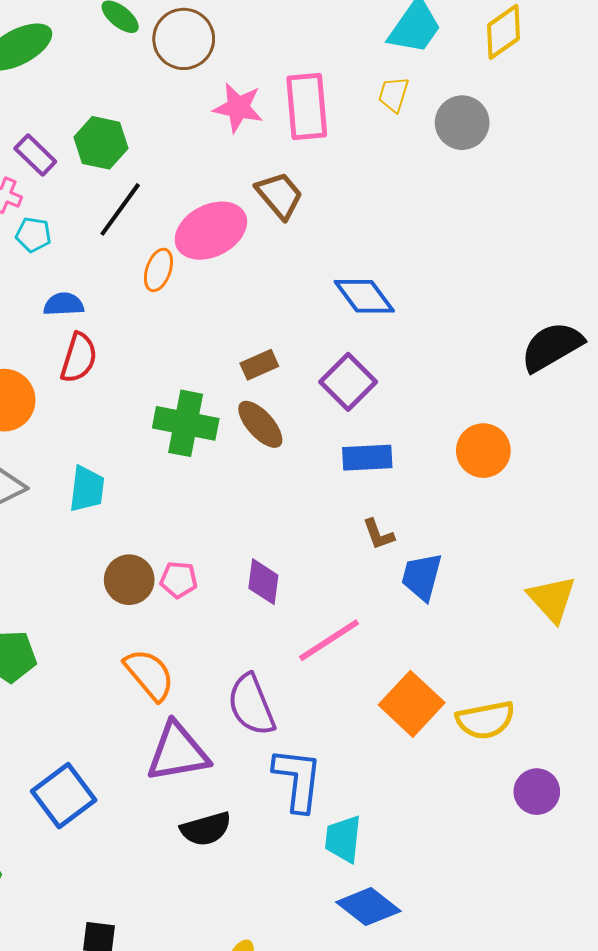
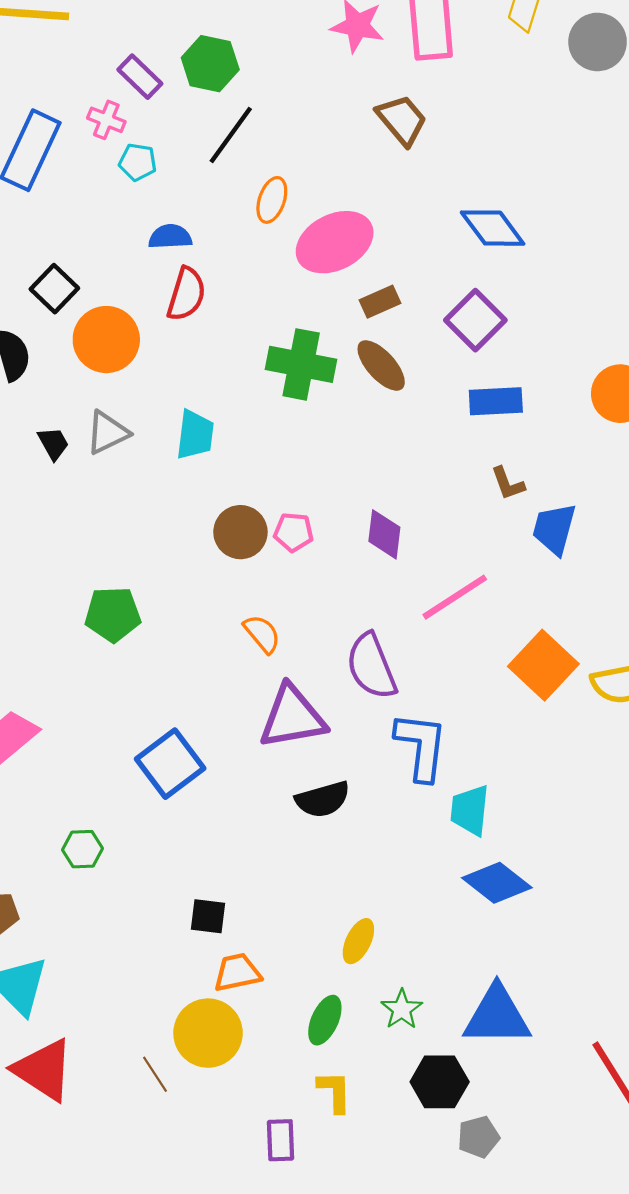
pink ellipse: (211, 231) -> (335, 242), moved
orange semicircle: (149, 675) -> (262, 634), size x0.7

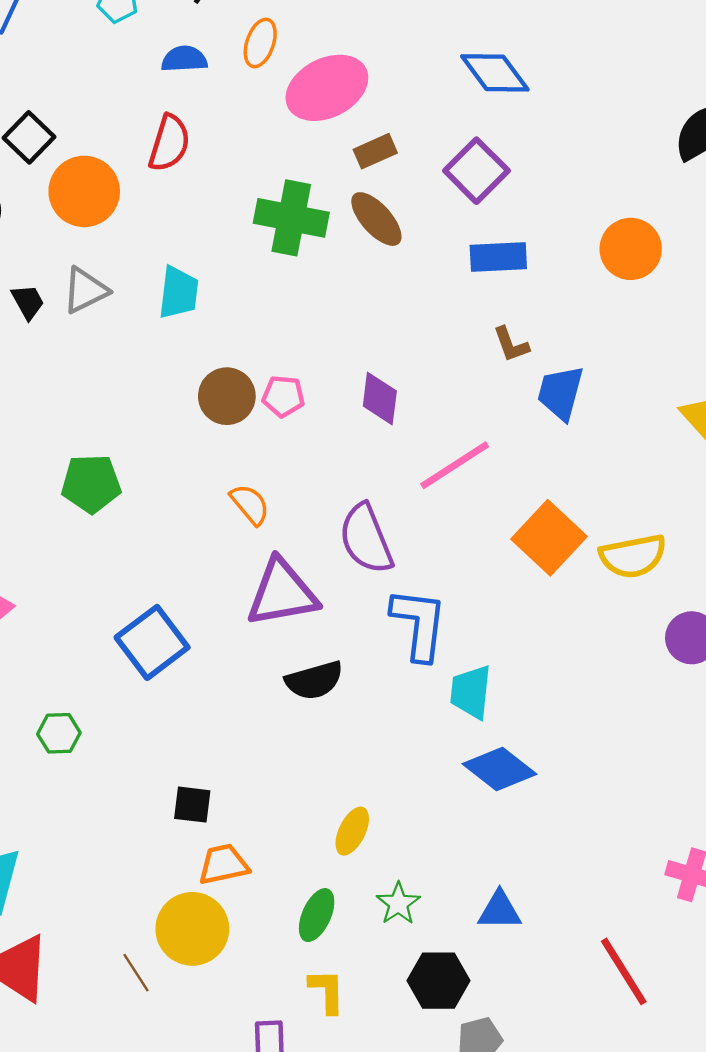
blue semicircle: (170, 237) -> (184, 59), moved
blue triangle: (497, 1016) -> (500, 910), size x0.6

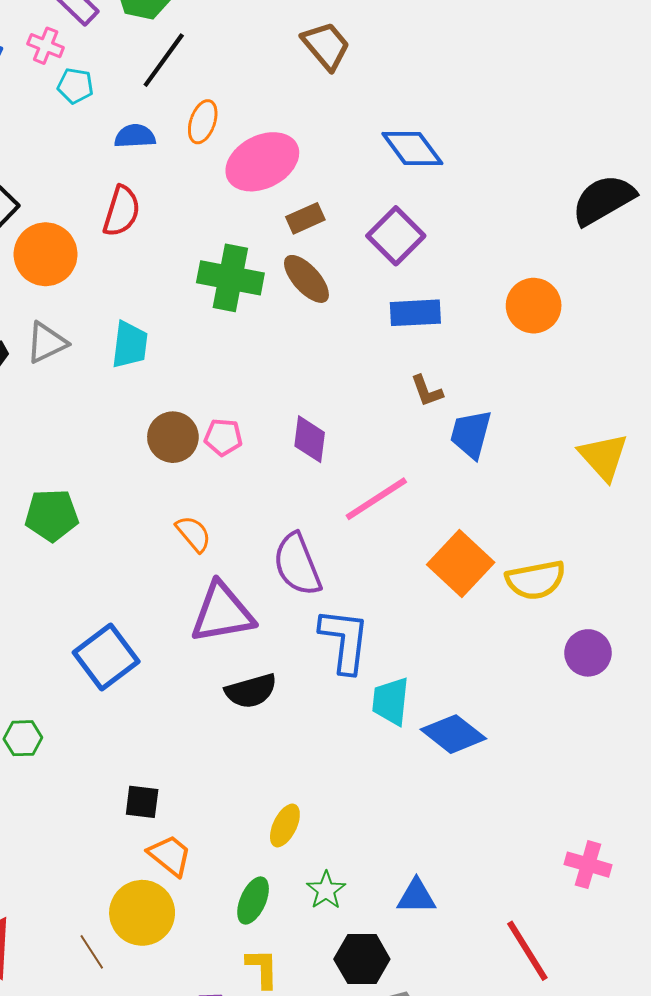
blue diamond: (500, 769) -> (453, 734), moved
orange trapezoid: (223, 864) -> (170, 855), turned 51

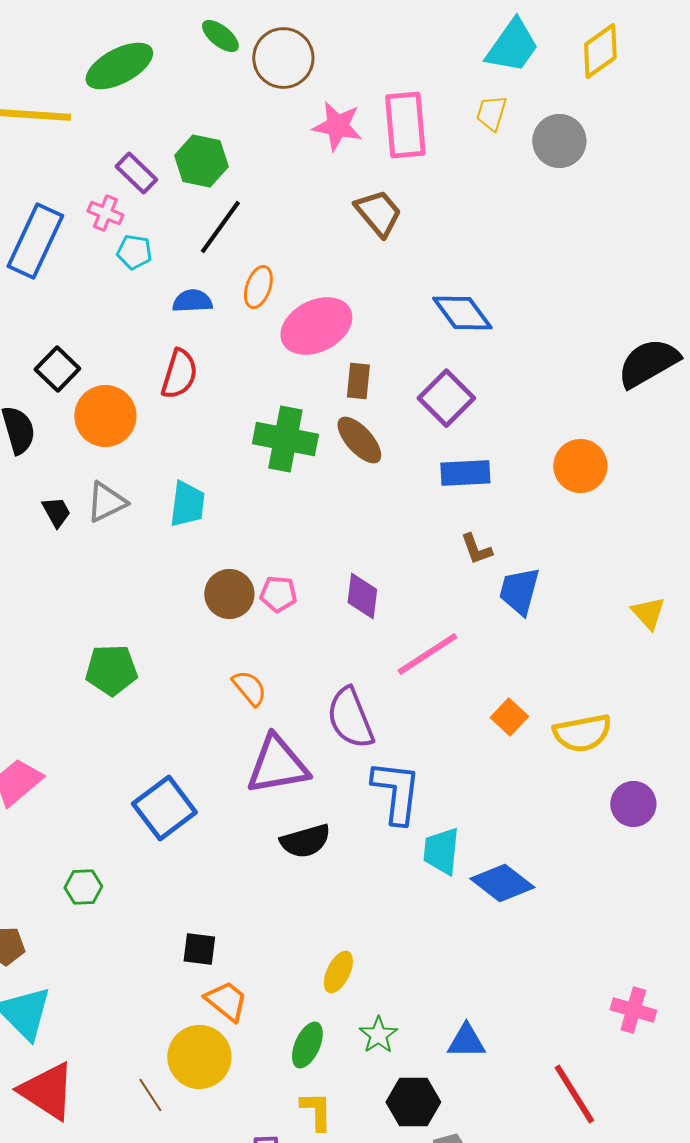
brown rectangle: (305, 218) -> (358, 381), turned -60
yellow triangle: (603, 457) -> (648, 613), size x0.7
orange square: (461, 564) -> (509, 717), size x0.6

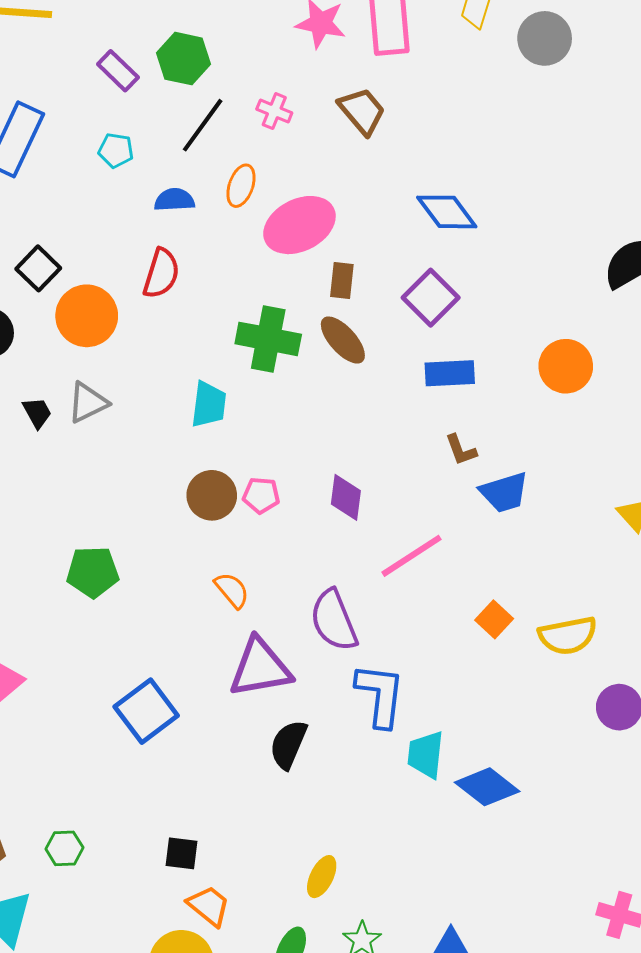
pink cross: (105, 213) -> (274, 111), moved
cyan trapezoid: (187, 504) -> (209, 405), moved
blue trapezoid: (519, 591) -> (504, 492), turned -122
black semicircle: (305, 841) -> (288, 744), turned 129
green hexagon: (83, 887) -> (64, 848), moved

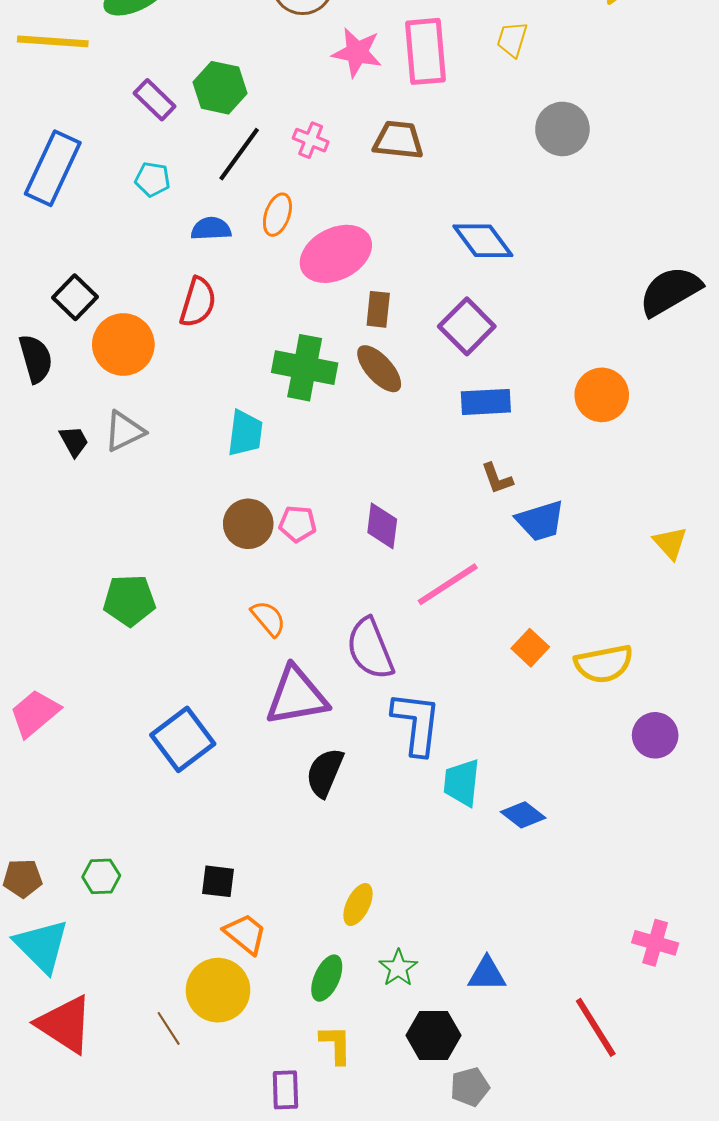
gray circle: (545, 38) -> (562, 129), moved
brown trapezoid: (362, 111) -> (398, 140), turned -44
blue diamond: (487, 787) -> (523, 815), size x0.7

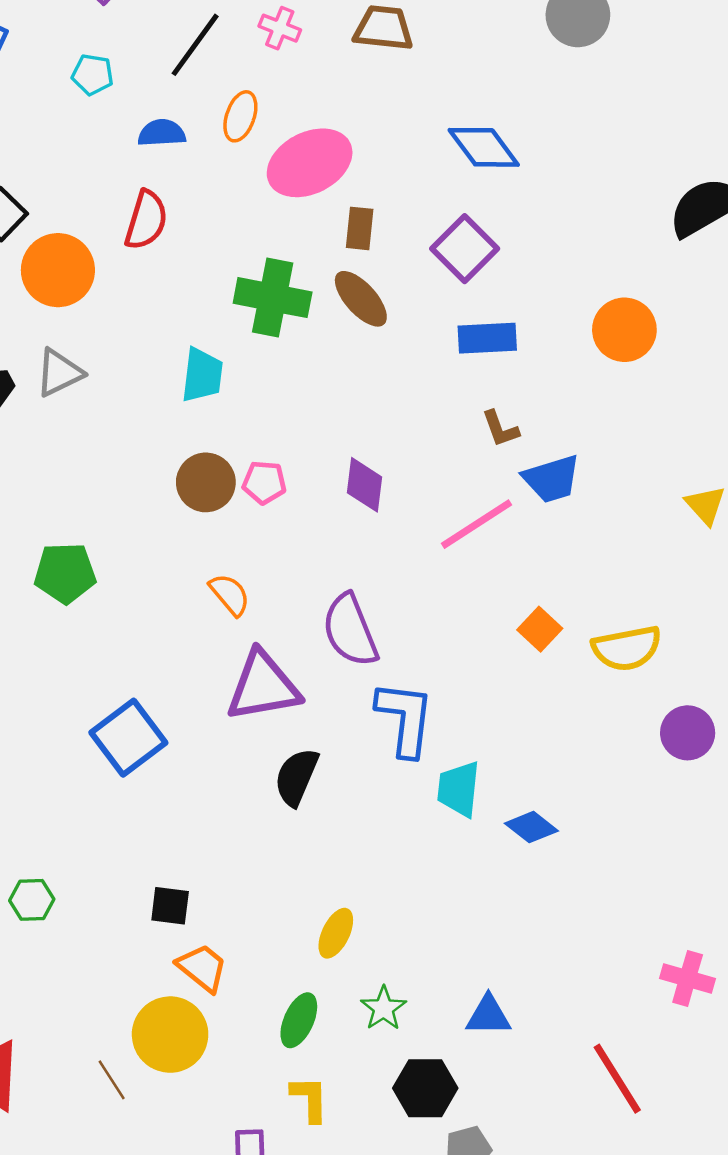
pink line: (448, 584) -> (477, 524), moved

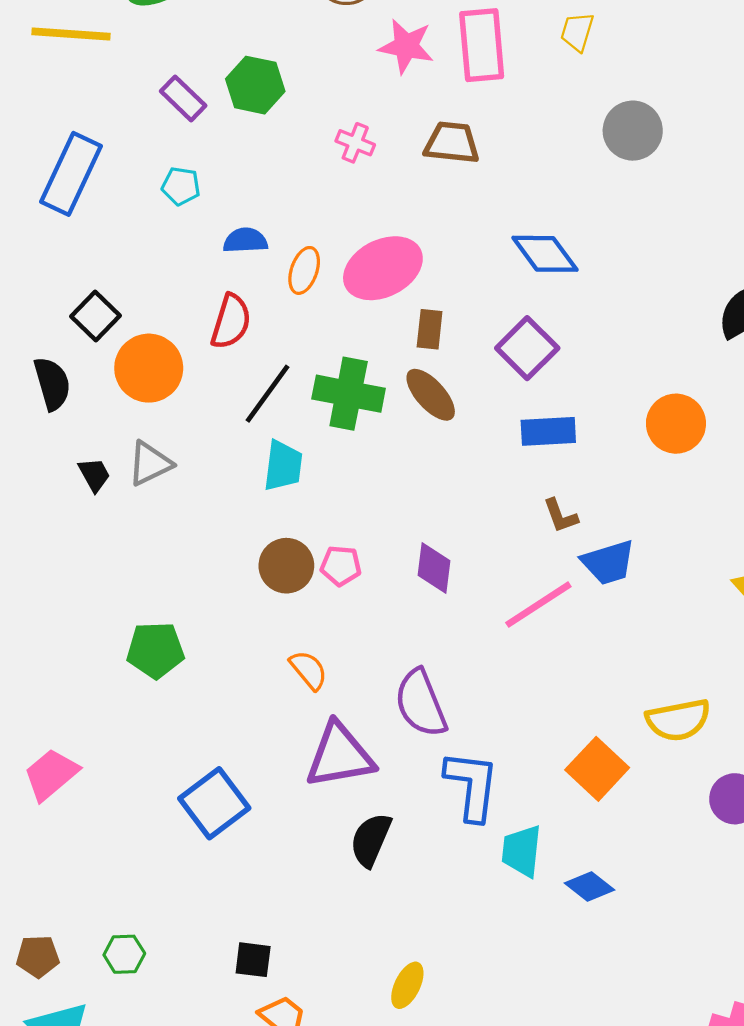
black line: (195, 45) -> (268, 394), moved
orange ellipse: (240, 116) -> (304, 270), moved
orange square: (540, 629) -> (597, 769), moved, size x1.5

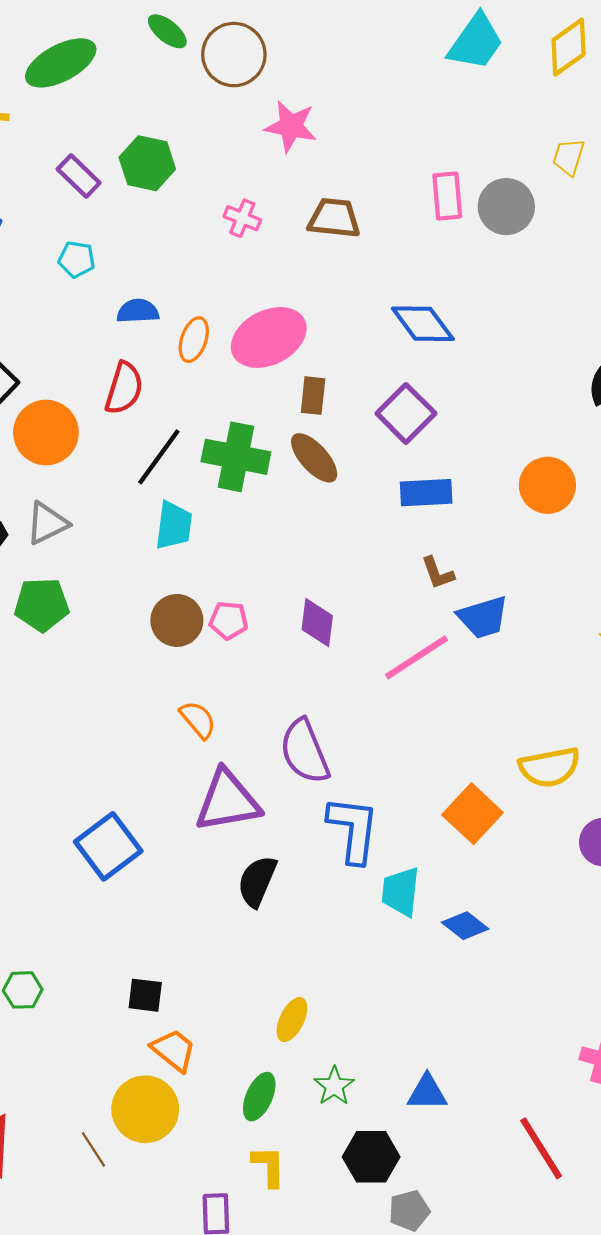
yellow trapezoid: (577, 32) -> (569, 157), moved
pink rectangle: (482, 45) -> (447, 196), moved, size x0.7
green pentagon: (155, 650) -> (42, 605), moved

